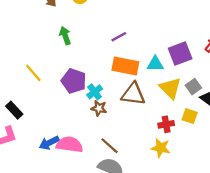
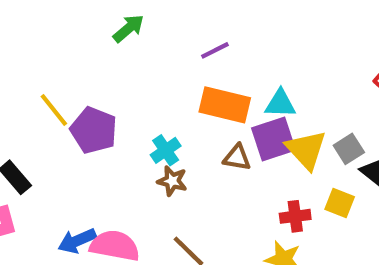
green arrow: (65, 36) -> (128, 28), moved, turned 66
purple square: (180, 54) -> (273, 139), moved
purple pentagon: (74, 81) -> (94, 130), moved
brown triangle: (133, 94) -> (237, 158), size x0.6

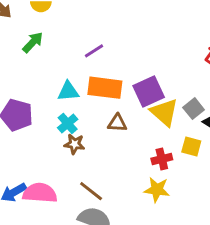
cyan triangle: (280, 104) -> (68, 91), moved
purple square: (273, 139) -> (149, 92), moved

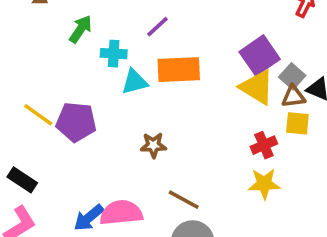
purple square: (149, 92) -> (260, 55), moved
cyan cross: (68, 123) -> (114, 54), moved, turned -36
brown triangle: (117, 123) -> (293, 96), moved

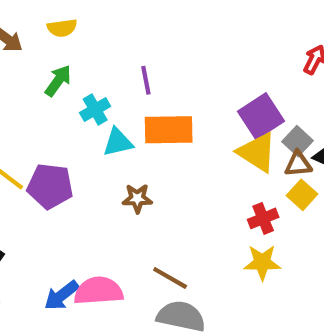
purple line: (158, 27) -> (146, 80), turned -60
cyan cross: (114, 54) -> (95, 110), turned -35
yellow square: (297, 123) -> (302, 195), turned 35
brown star: (153, 145) -> (137, 198), moved

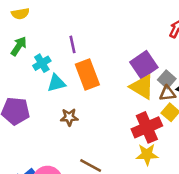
orange rectangle: (169, 130) -> (87, 74), turned 72
red cross: (263, 218) -> (147, 127), size x1.6

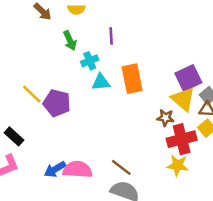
purple line: (73, 44) -> (111, 36), moved
green arrow: (19, 46) -> (70, 41), turned 114
brown star: (69, 117) -> (166, 118), moved

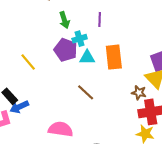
purple pentagon: (57, 103) -> (66, 50), moved
brown line: (121, 167) -> (86, 92), moved
blue arrow: (55, 169) -> (19, 107), moved

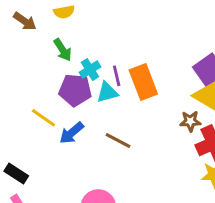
purple line: (100, 19) -> (117, 76), moved
yellow line: (28, 62) -> (43, 118), moved
blue arrow: (19, 107) -> (72, 133), moved

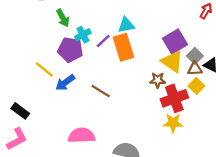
purple line: (117, 76) -> (103, 41), turned 56
cyan triangle: (107, 92) -> (126, 25), moved

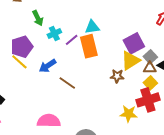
purple pentagon: (70, 50) -> (22, 47), moved, turned -30
yellow triangle: (172, 61) -> (130, 61), turned 50
blue arrow: (65, 83) -> (48, 66), moved
red cross: (174, 98) -> (148, 100), moved

